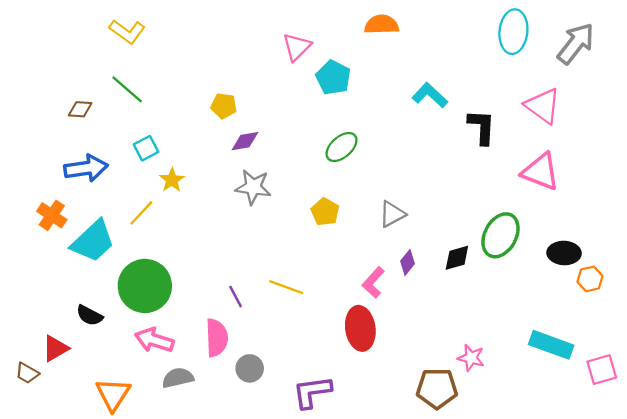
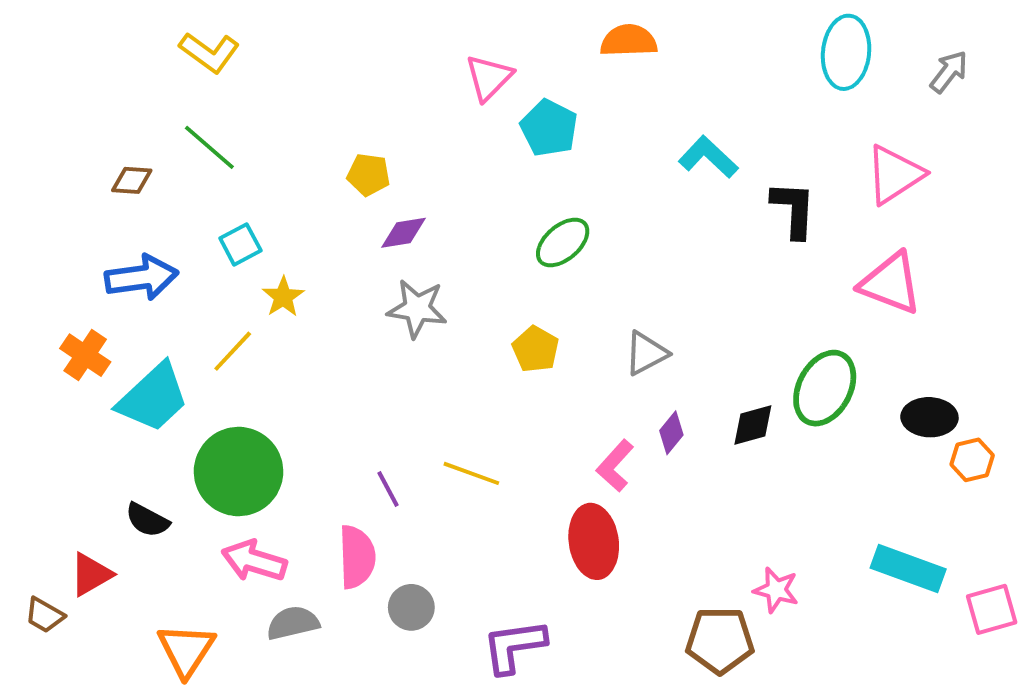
gray arrow: (576, 43) -> (949, 72), size x0.6
pink triangle: (543, 106) -> (895, 175), turned 51

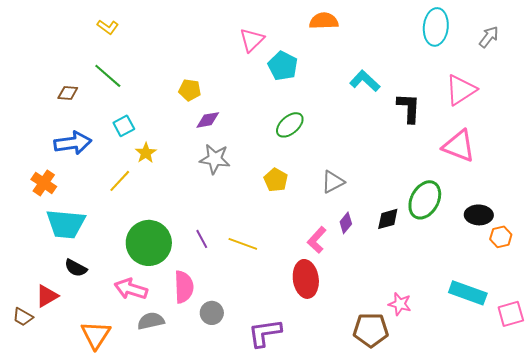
yellow L-shape: (209, 52) -> (108, 27), size x0.7
cyan trapezoid: (153, 398) -> (66, 224), moved, turned 48
green circle: (239, 472) -> (149, 243), moved
purple line: (388, 489) -> (202, 239), moved

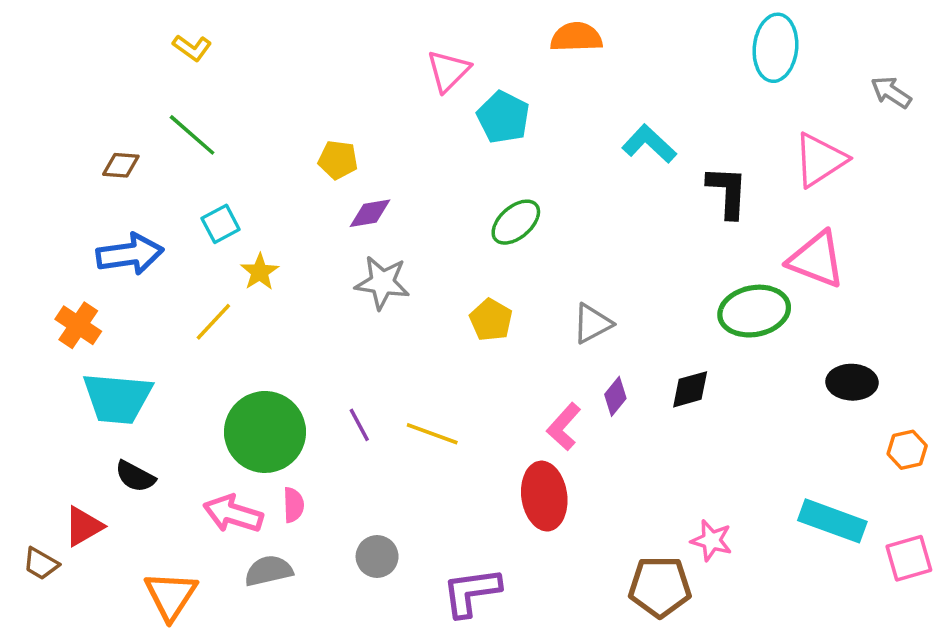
gray arrow: (489, 37) -> (891, 92), moved, turned -95
green ellipse: (425, 200) -> (754, 311), moved, turned 51
orange hexagon: (501, 237) -> (907, 450), moved
pink semicircle: (184, 287) -> (293, 505), moved, size x0.6

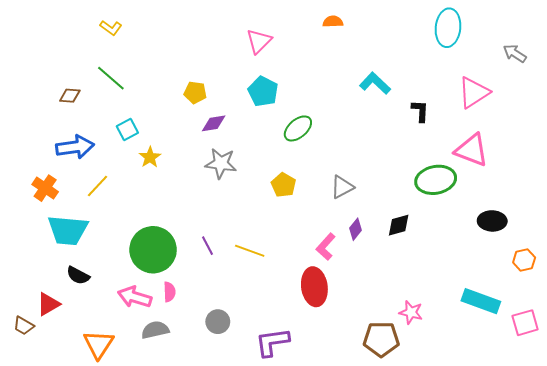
orange semicircle: (576, 37) -> (333, 22), size x0.7
cyan pentagon: (503, 117) -> (263, 91), moved
black L-shape: (727, 192) -> (420, 111), size x0.7
yellow line: (213, 322) -> (98, 186), moved

